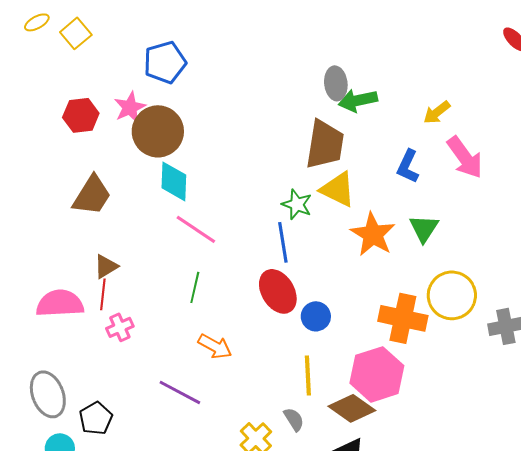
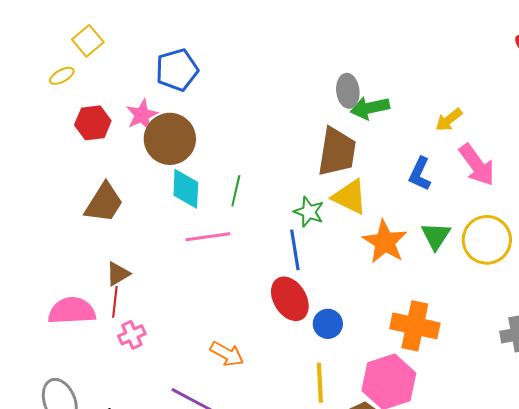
yellow ellipse: (37, 22) -> (62, 76), moved
pink line: (196, 229) -> (208, 237), turned -42
green line: (195, 287) -> (236, 191), moved
yellow circle: (452, 295) -> (487, 240), moved

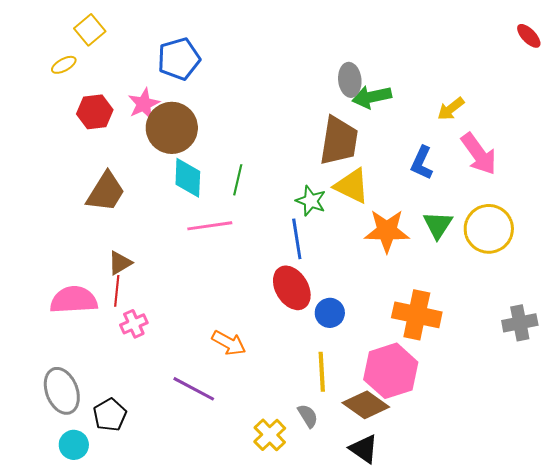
orange star: (385, 242) -> (387, 231), turned -30

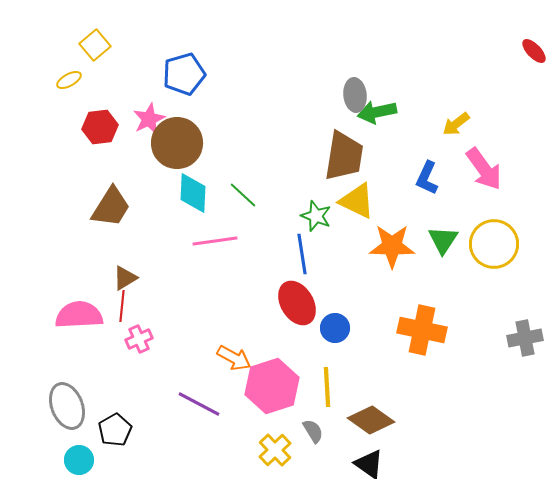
green line: (238, 180) -> (243, 195), turned -60
pink hexagon: (391, 371) -> (272, 386), moved

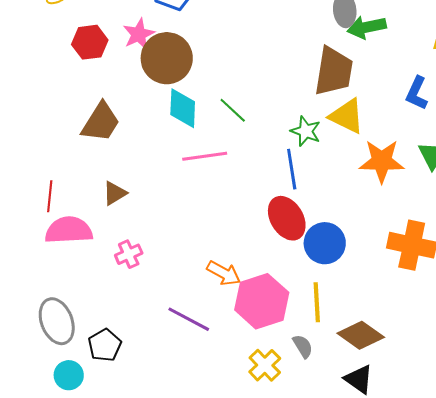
red line: (122, 306) -> (50, 196), moved
blue circle: (335, 328) -> (325, 243), size x1.4

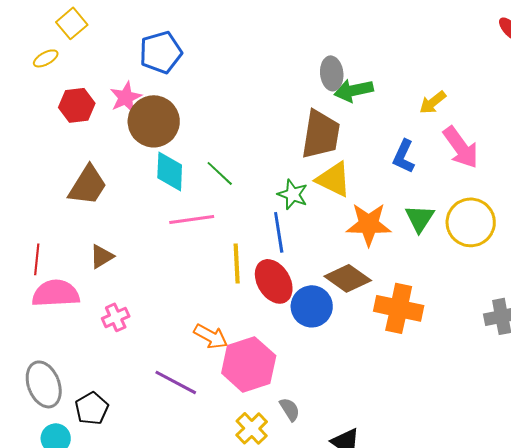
yellow line: (317, 302) -> (237, 263), moved
brown diamond: (361, 335) -> (348, 278), moved

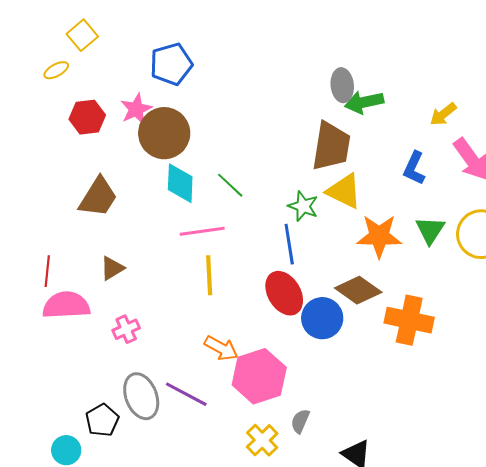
yellow line: (237, 263) -> (209, 275), moved
gray ellipse: (44, 384) -> (141, 396), moved
gray semicircle: (290, 409) -> (300, 421), turned -125

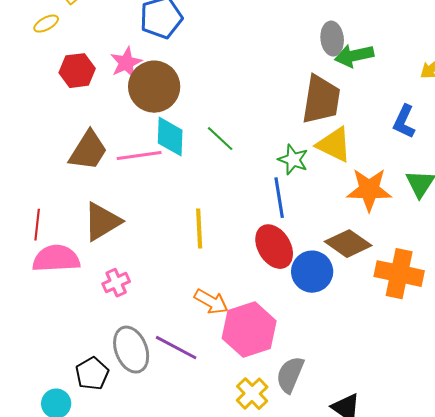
pink line: (202, 231) -> (139, 156), moved
brown triangle: (112, 268) -> (102, 222), size x1.6
gray semicircle: (300, 421) -> (290, 375), size x1.5

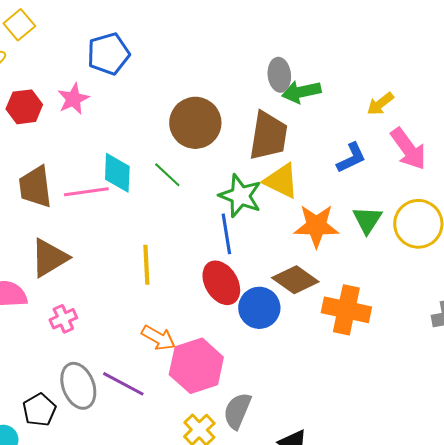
brown circle: (154, 87) -> (195, 123), moved
blue L-shape: (404, 122) -> (351, 158), turned -140
brown trapezoid: (88, 151) -> (35, 187), turned 141
green star: (293, 160) -> (240, 196), size x1.4

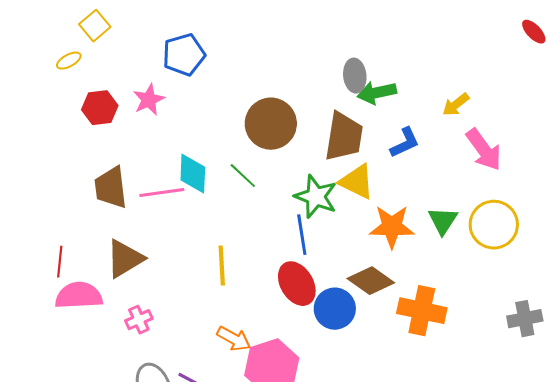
blue L-shape: (351, 158) -> (405, 143), moved

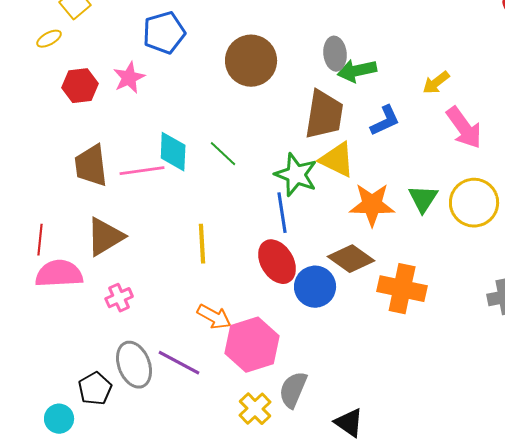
brown circle: (271, 124) -> (251, 61), moved

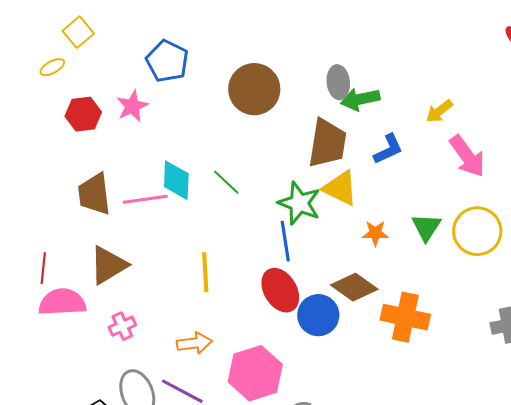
blue pentagon: (164, 33) -> (167, 61), turned -30
orange star: (372, 205) -> (375, 233), size x0.6
orange arrow: (214, 317) -> (194, 343), moved, turned -36

